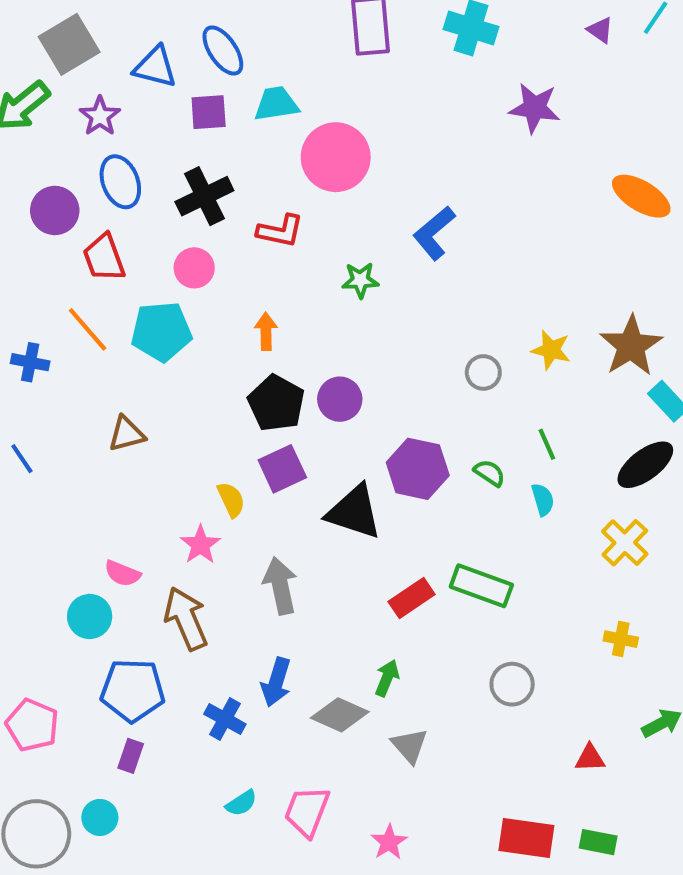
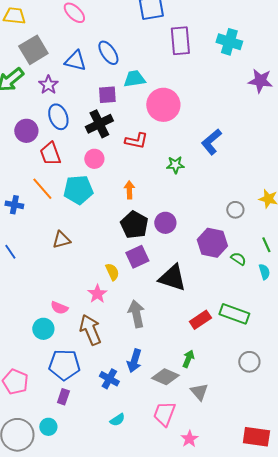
purple square: (209, 112) -> (107, 95), moved
purple hexagon: (418, 469) -> (212, 243), moved
pink trapezoid: (307, 811) -> (164, 414), moved

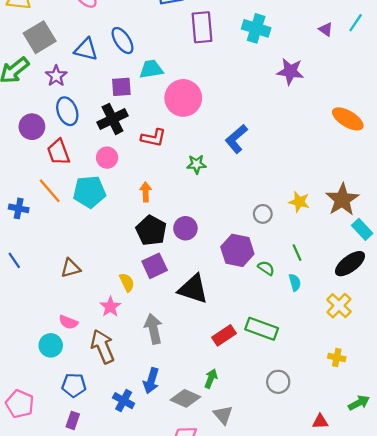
brown triangle: (61, 240) -> (71, 268), moved
blue pentagon: (64, 365) -> (74, 385), size x0.7

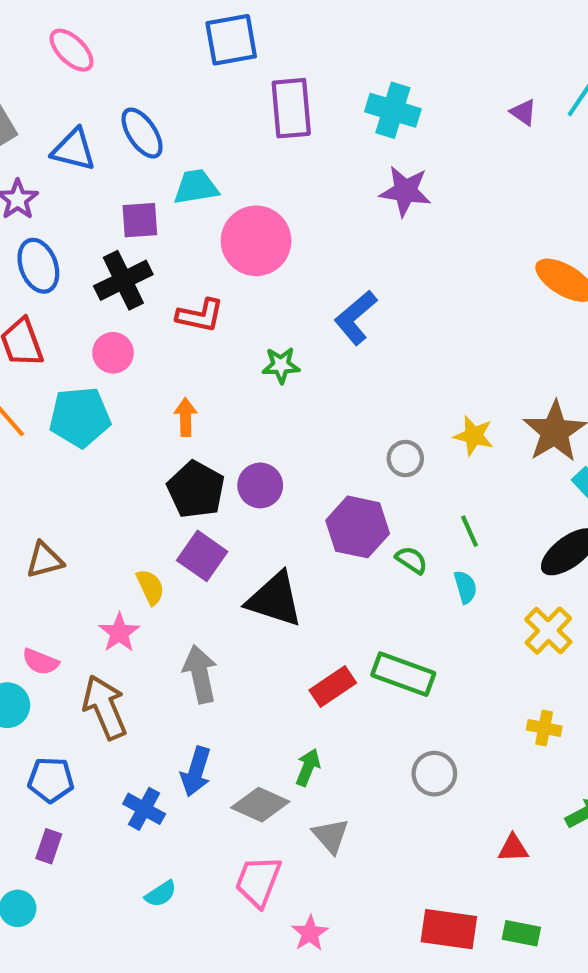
purple star: (290, 71) -> (405, 191), moved
purple square: (155, 266) -> (202, 556), turned -30

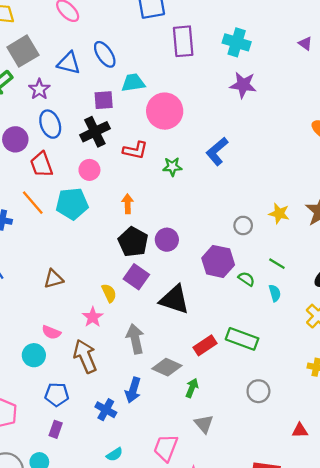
green star: (281, 365) -> (172, 167), moved
green line: (470, 531) -> (277, 264), turned -35
gray diamond: (260, 805) -> (167, 367), moved

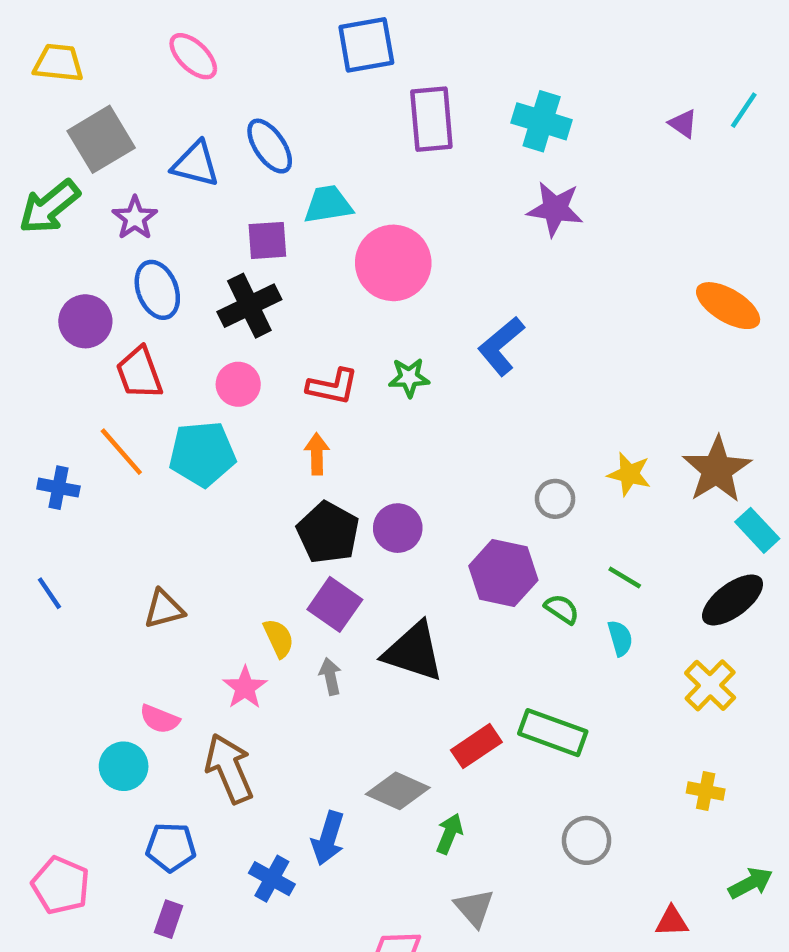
red L-shape: (135, 150) -> (333, 386), moved
gray arrow: (135, 339) -> (330, 676), moved, size x0.6

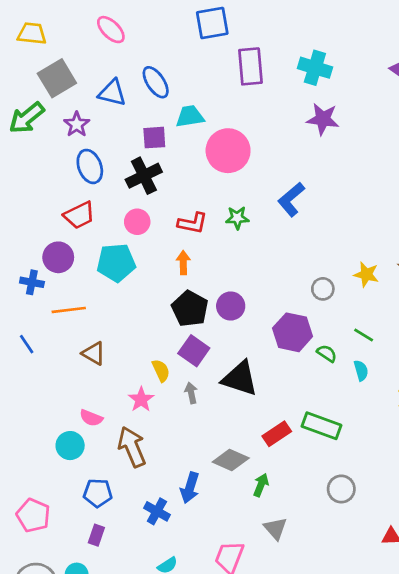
purple circle: (85, 321) -> (58, 257), moved
red trapezoid: (139, 373) -> (79, 215), turned -96
orange line: (121, 452) -> (69, 310), moved, turned -56
brown triangle: (164, 609) -> (94, 353), turned 45

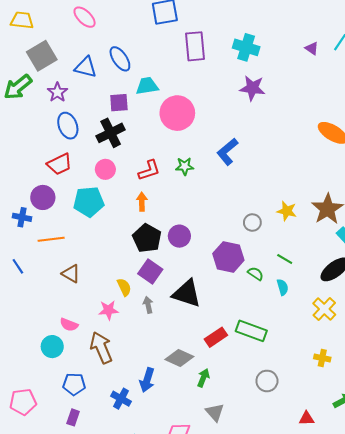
red L-shape: (192, 223) -> (149, 170), turned -30
pink star: (141, 399) -> (109, 310), turned 30
pink pentagon: (33, 515) -> (23, 402), turned -30

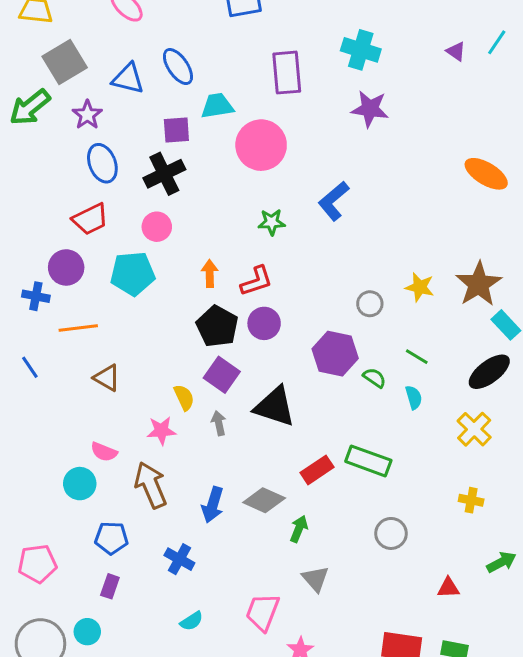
purple rectangle: (195, 46) -> (287, 73), moved
red L-shape: (149, 170) -> (257, 281), moved
blue arrow: (147, 380) -> (213, 505), moved

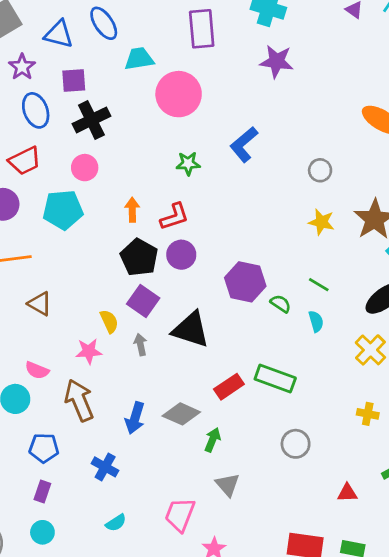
purple square: (176, 130) -> (74, 80), moved
gray circle: (370, 304) -> (320, 170), moved
cyan circle: (87, 632) -> (42, 532), moved

